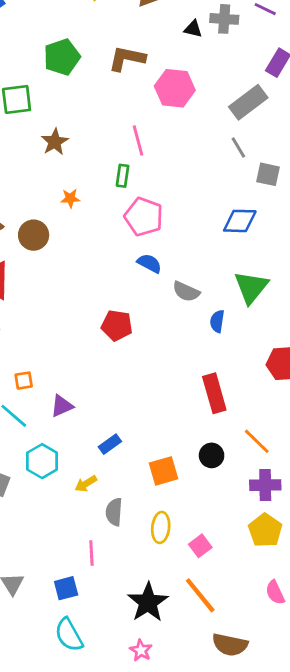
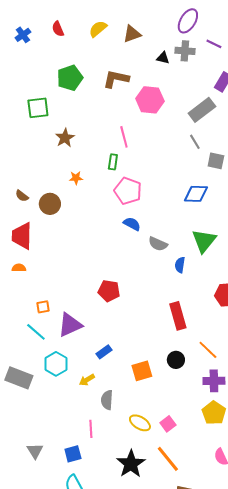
red pentagon: (117, 325) -> (109, 291), moved
purple triangle: (62, 406) -> (70, 325), size x1.5
yellow ellipse: (161, 527) -> (140, 423), moved, turned -65

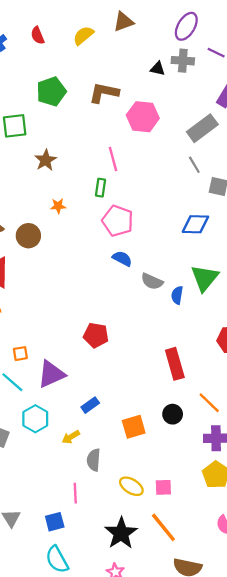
brown triangle: (132, 34) -> (123, 22), moved
blue semicircle: (180, 265) -> (177, 295), moved
pink square: (168, 424) -> (163, 487), turned 35

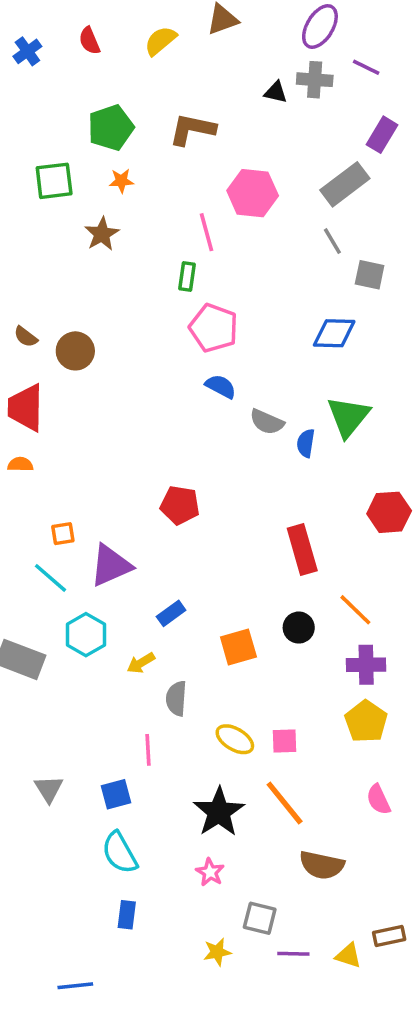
pink hexagon: (143, 117) -> (253, 193), moved
orange star: (58, 206) -> (121, 181), moved

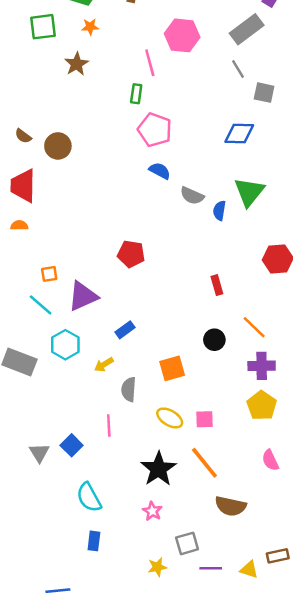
red rectangle: (302, 550) -> (217, 285), size x0.6
orange square: (238, 647) -> (172, 368), moved
blue square: (116, 794) -> (72, 445), moved, turned -30
gray square: (260, 918) -> (187, 543), turned -30

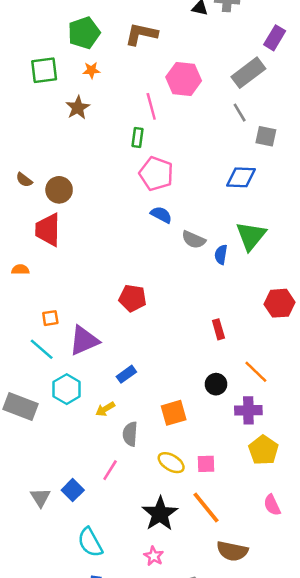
red trapezoid: (23, 186) -> (48, 230), moved
purple cross: (262, 366) -> (248, 410), moved
pink line: (109, 425) -> (110, 470), turned 35

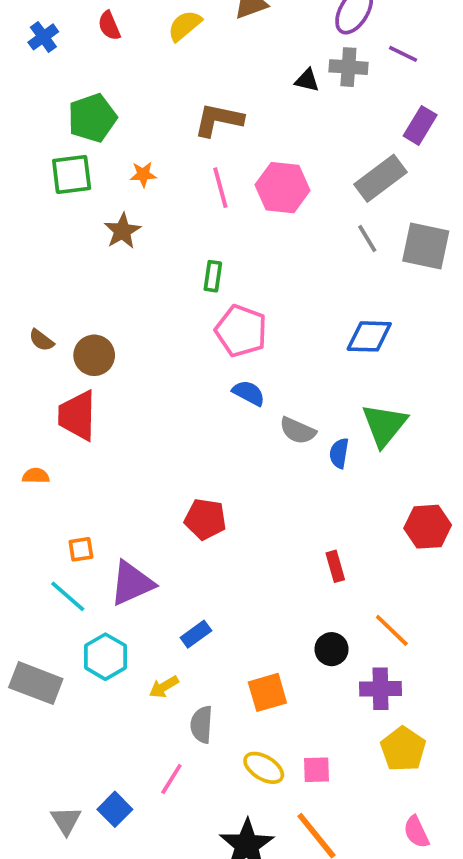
green pentagon: (84, 33) -> (92, 118), moved
pink line: (151, 106) -> (220, 188), moved
gray square: (266, 136) -> (426, 246), moved, size x1.5

